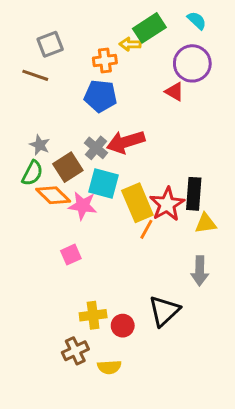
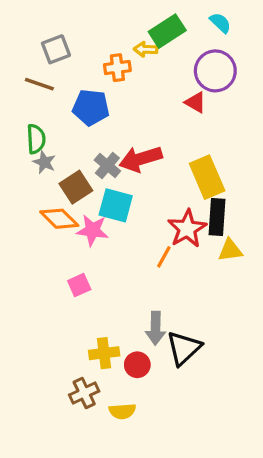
blue pentagon: (100, 96) -> (91, 107), moved
green semicircle: (32, 173) -> (36, 139), moved, turned -30
yellow rectangle: (137, 203) -> (207, 177), moved
gray arrow: (200, 271) -> (156, 328), moved

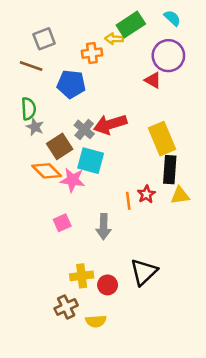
red star: (187, 229) -> (146, 194), moved, size x0.6
orange line: (164, 257) -> (128, 201), turned -36
gray arrow: (156, 328) -> (104, 227), moved

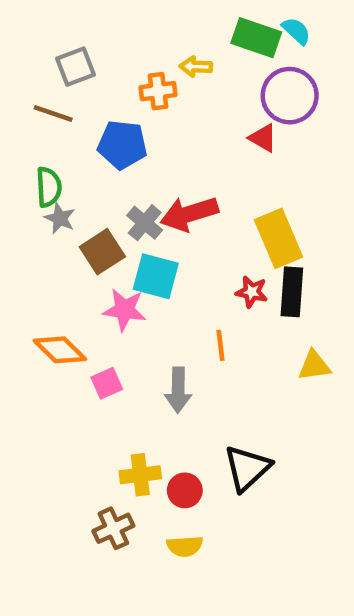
green rectangle: (131, 25) -> (256, 38), moved, turned 52
orange diamond: (47, 171) -> (60, 350), moved
red star: (146, 194) -> (252, 292), moved, turned -30
yellow triangle: (180, 196) -> (314, 365), moved
yellow semicircle: (96, 321) -> (185, 546), moved

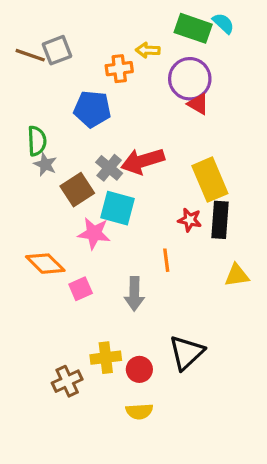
purple circle: (290, 96) -> (190, 79), moved
brown line: (53, 113) -> (30, 55), moved
brown cross: (113, 528) -> (67, 381), moved

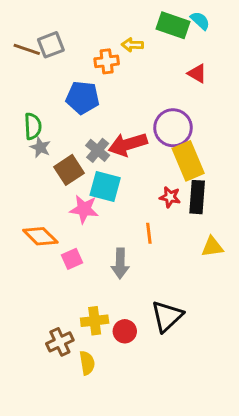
purple circle: (190, 79) -> (173, 128), moved
red triangle: (198, 104) -> (197, 73), moved
yellow semicircle: (139, 411) -> (87, 363), moved, turned -95

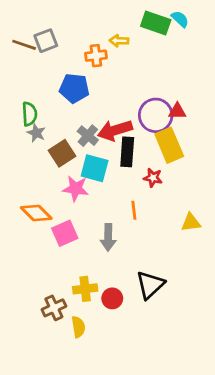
red triangle: (197, 73) -> (177, 111), moved, turned -30
black rectangle: (197, 197) -> (127, 152), moved
pink square: (72, 259) -> (65, 233), size x1.4

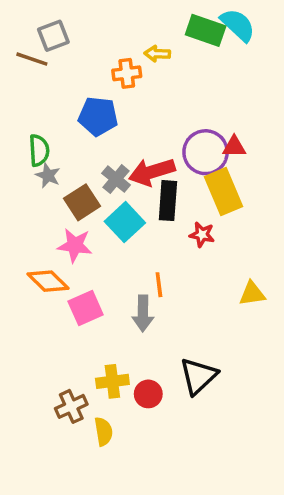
cyan semicircle: (180, 19) -> (238, 25), size x1.5
gray square: (46, 41) -> (53, 36), moved
cyan square: (95, 168) -> (125, 222), turned 32
pink star: (76, 189) -> (75, 245), moved
orange line: (134, 210) -> (159, 285), moved

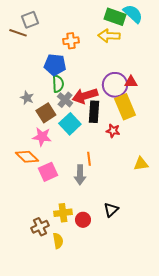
yellow arrow: (157, 54) -> (109, 36), moved, size x1.5
green semicircle: (39, 150) -> (58, 84), moved
black triangle: (198, 376) -> (111, 210), size x0.7

